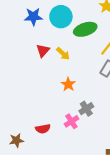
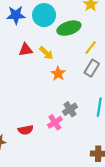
red triangle: (43, 50) -> (26, 50), turned 40
orange star: (68, 84) -> (58, 74), moved

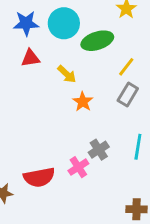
red triangle: (26, 50) -> (30, 58), moved
red semicircle: (26, 130) -> (39, 177), size x1.5

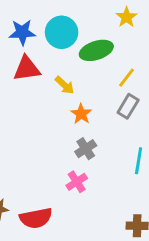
red triangle: (30, 58) -> (27, 69), size x1.4
gray cross: (99, 150) -> (86, 149), moved
red semicircle: (39, 177) -> (36, 218), moved

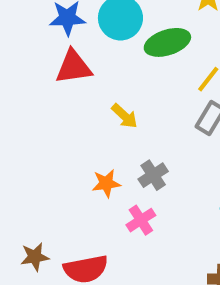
yellow arrow: (65, 85) -> (125, 116), moved
orange star: (81, 114) -> (106, 183), moved, turned 30

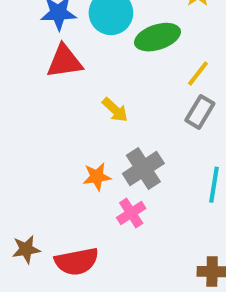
gray cross: (153, 175) -> (143, 168), size x1.4

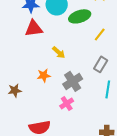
gray rectangle: (200, 112) -> (101, 64), moved
orange star: (97, 177) -> (44, 75), moved
brown star: (26, 249) -> (15, 90), moved

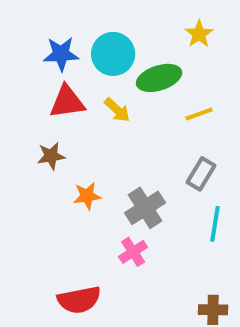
yellow line: (100, 34) -> (199, 114), turned 32
yellow arrow: (59, 52) -> (117, 110), moved
brown star: (15, 90) -> (51, 156), moved

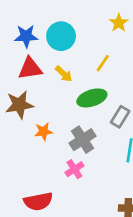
green ellipse: (159, 78) -> (92, 98), moved
yellow line: (199, 114) -> (103, 63), moved, turned -36
brown star: (51, 156) -> (19, 105), size x1.5

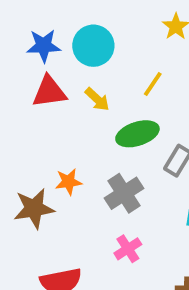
brown star: (19, 105) -> (34, 209), moved
pink cross: (74, 169) -> (128, 249), moved

